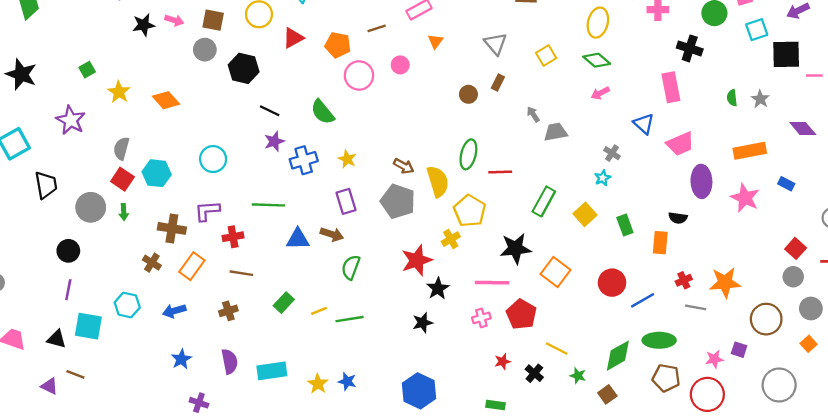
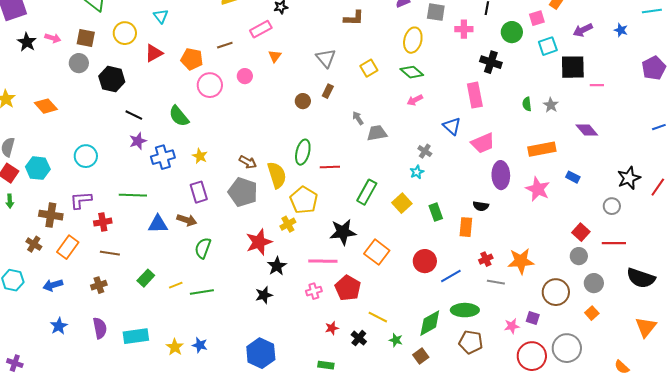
black star: (144, 25) -> (27, 42), turned -30
red circle: (707, 394) -> (532, 356), moved
purple cross: (199, 403) -> (15, 363), moved

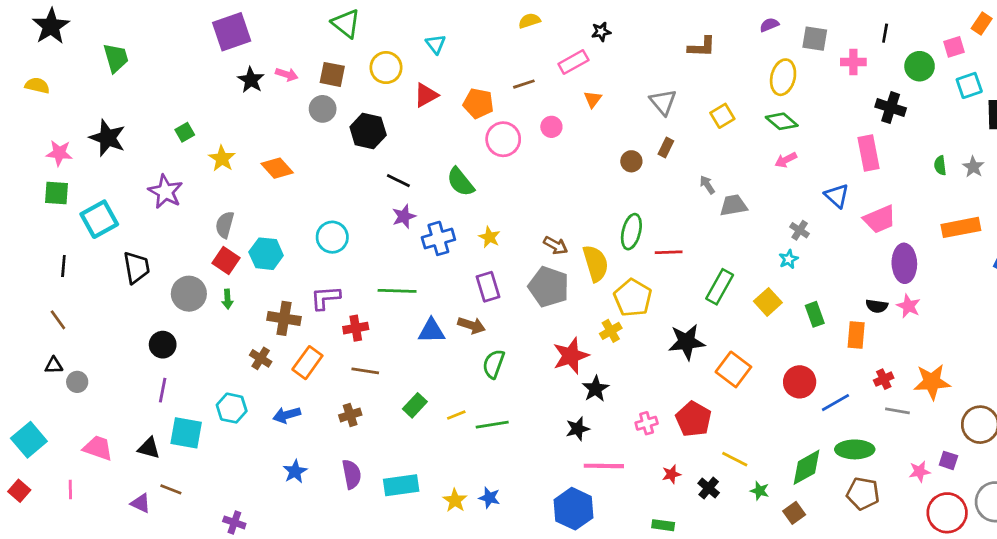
pink star: (538, 189) -> (908, 306), moved, size x0.7
pink line: (323, 261) -> (604, 466), moved

